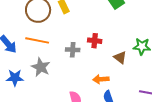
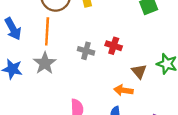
orange line: (37, 40) -> (47, 31), turned 70
orange arrow: (101, 79) -> (123, 90), moved

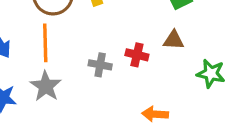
brown triangle: (139, 71) -> (174, 40), moved, turned -42

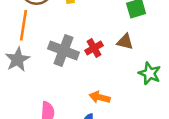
red cross: (137, 55) -> (94, 48), turned 36
gray cross: (100, 65) -> (63, 51), size x1.6

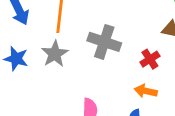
red cross: (94, 48) -> (150, 59), moved

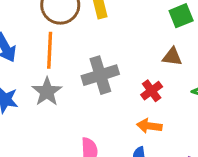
gray cross: (104, 42) -> (100, 75), turned -32

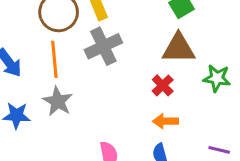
brown triangle: (172, 57) -> (179, 48), size x1.6
gray cross: (100, 75) -> (103, 46), moved

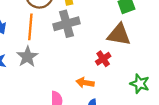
green star: (217, 78) -> (140, 84), moved
orange arrow: (165, 121) -> (85, 83), moved

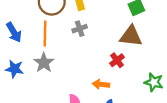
gray cross: (66, 24) -> (80, 29), size x0.6

